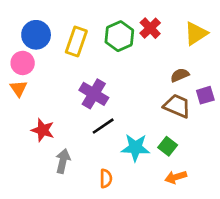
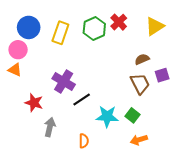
orange triangle: (19, 89) -> (15, 70), turned -32
purple cross: (94, 94) -> (64, 81), moved
brown trapezoid: (177, 106) -> (140, 84), turned 40

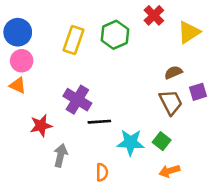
red cross: (119, 22) -> (154, 15), moved
blue circle: (29, 27) -> (18, 32), moved
black line: (82, 100) -> (99, 122), turned 30
red star: (34, 103) -> (41, 126), turned -30

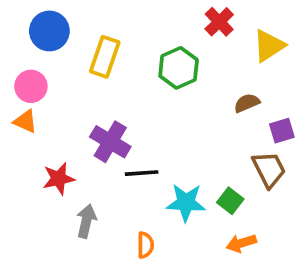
blue circle: (18, 32) -> (49, 31), moved
green hexagon: (115, 35) -> (179, 68), moved
brown trapezoid: (171, 102) -> (269, 169), moved

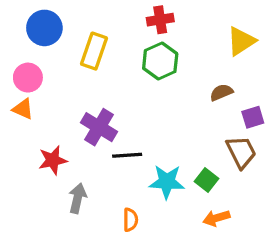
red cross: (219, 22) -> (160, 20), moved, turned 35

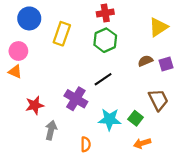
purple square: (253, 117) -> (166, 64), moved
purple cross: (99, 127) -> (76, 99), moved
black line: (127, 155) -> (103, 79), moved, turned -30

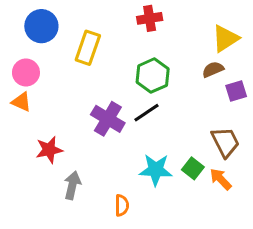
green hexagon: (105, 40) -> (153, 76), moved
brown semicircle: (145, 61) -> (213, 69), moved
purple cross: (76, 99) -> (108, 119), moved
orange arrow: (142, 143) -> (221, 179), moved, turned 63

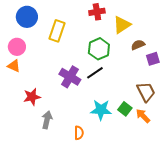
yellow triangle: (225, 38) -> (122, 25), moved

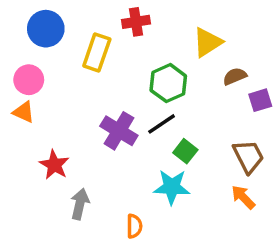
red cross: (97, 12) -> (136, 22), moved
red star: (32, 97) -> (54, 165), turned -30
green square: (125, 109) -> (185, 151), moved

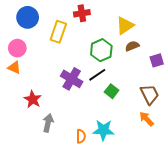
brown semicircle: (235, 76) -> (132, 46), moved
cyan star: (172, 187) -> (103, 130), moved

